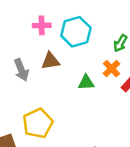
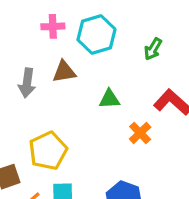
orange cross: (112, 69) -> (140, 133), moved
gray arrow: (21, 70) -> (27, 83), turned 30

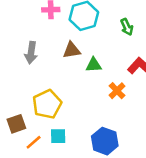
green arrow: (153, 49) -> (127, 27), turned -56
brown triangle: (64, 72) -> (72, 50), moved

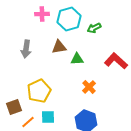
green arrow: (127, 27) -> (94, 28), moved, turned 88
orange cross: (117, 91) -> (89, 87), moved

